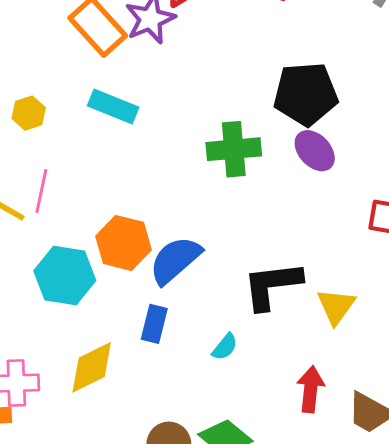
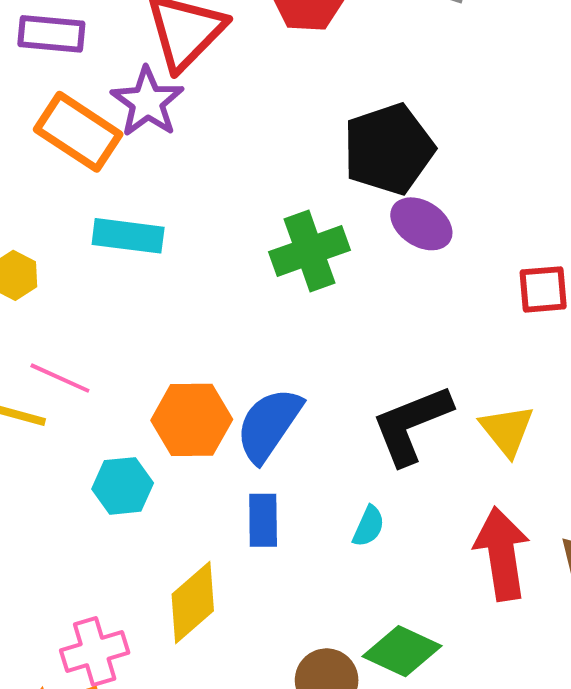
pink line: (41, 191) -> (60, 378), turned -63
cyan hexagon: (65, 276) -> (123, 486), size x0.7
red arrow: (311, 389) -> (502, 554), size x1.4

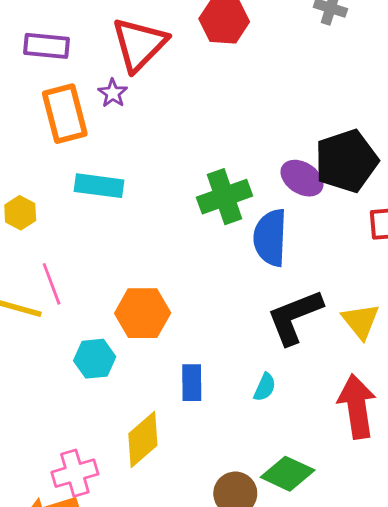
purple star: (147, 102) -> (113, 93), size x0.6
orange rectangle: (78, 132) -> (65, 114), turned 42
black pentagon: (389, 149) -> (346, 161), moved
pink line: (60, 378) -> (52, 284), turned 45
blue semicircle: (269, 425) -> (270, 238), moved, turned -32

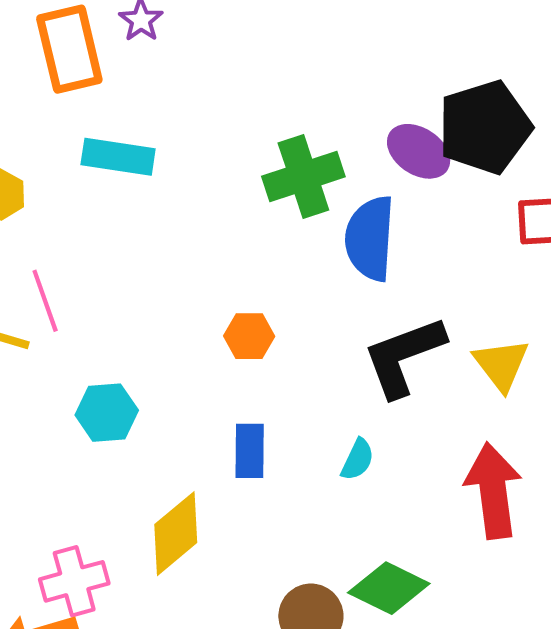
orange hexagon: (143, 313) -> (249, 336), moved, size x0.6

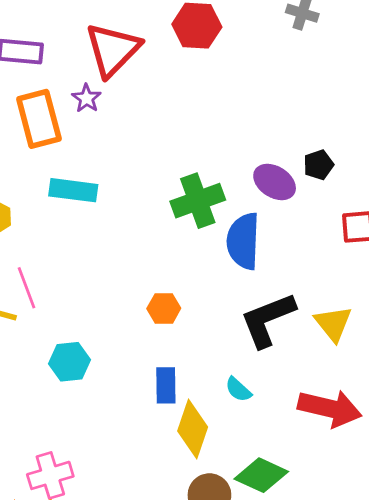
black pentagon: (485, 127) -> (318, 165), size x0.5
cyan semicircle: (358, 460) -> (238, 389), turned 108
red arrow: (493, 491) -> (330, 408), turned 112
yellow diamond: (176, 534) -> (193, 429), moved, turned -30

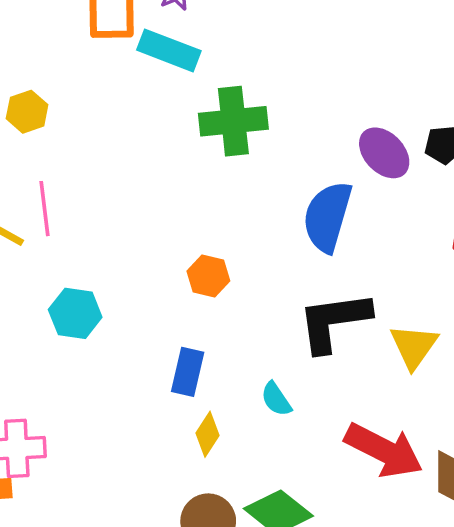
cyan rectangle: (73, 190) -> (169, 50), moved
green cross: (198, 201) -> (233, 121), moved
yellow diamond: (193, 429) -> (207, 434), size x0.6

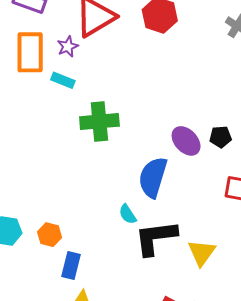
cyan rectangle: (169, 50) -> (63, 80), size x0.7
orange hexagon: (208, 276) -> (50, 235), moved
cyan semicircle: (276, 399) -> (128, 214), moved

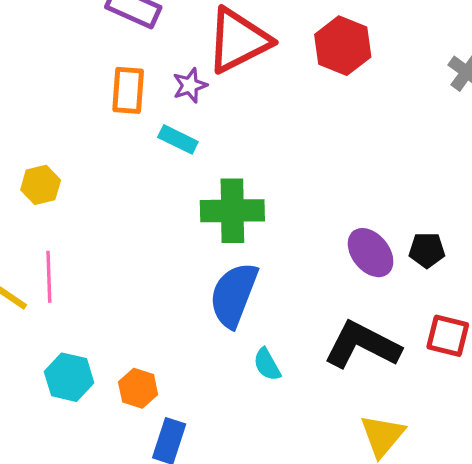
orange rectangle: (30, 52) -> (128, 90), size x0.7
blue semicircle: (153, 177) -> (234, 295), moved
black L-shape: (156, 238) -> (362, 345), moved, turned 30

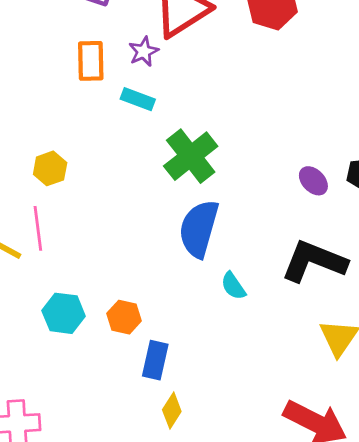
yellow hexagon: (41, 185) -> (50, 168), moved
green cross: (232, 211) -> (191, 156), turned -32
purple ellipse: (371, 253) -> (313, 181), size x0.7

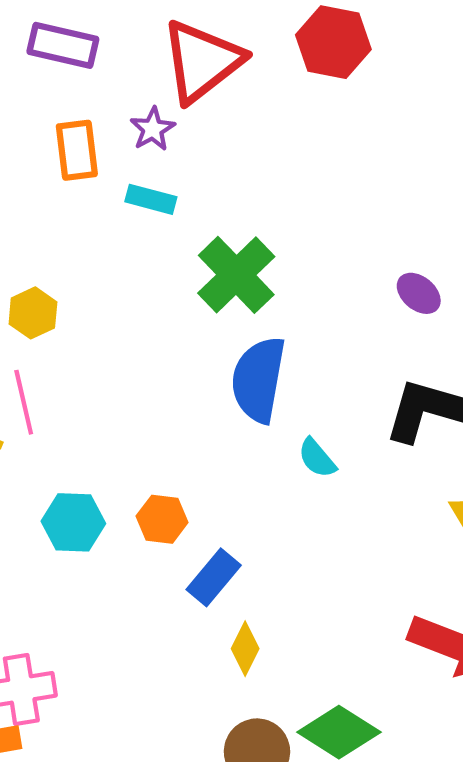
blue rectangle: (155, 360) -> (214, 577), turned 33

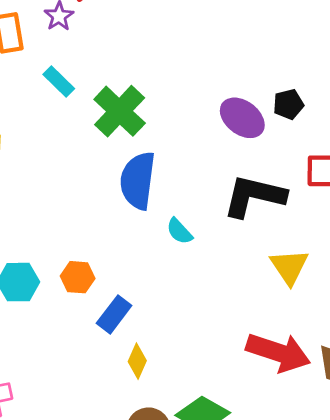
cyan rectangle: (151, 199) -> (59, 82), moved, turned 32
purple ellipse: (419, 293) -> (242, 118), size x1.5

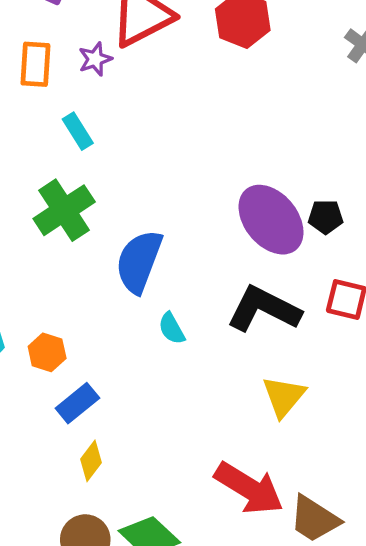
green cross: (120, 111) -> (64, 210), moved
purple ellipse: (242, 118) -> (271, 220), size x1.4

